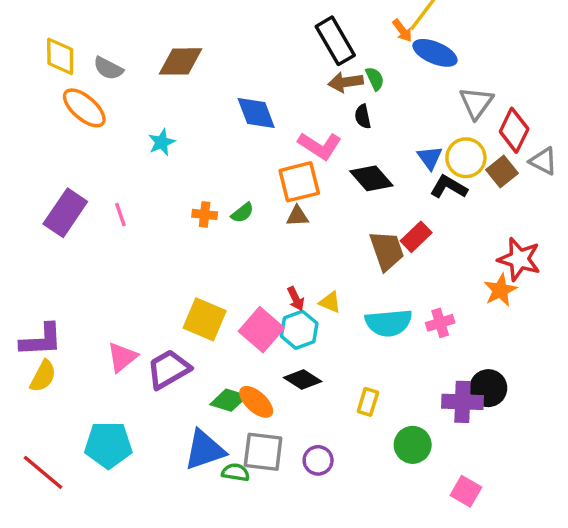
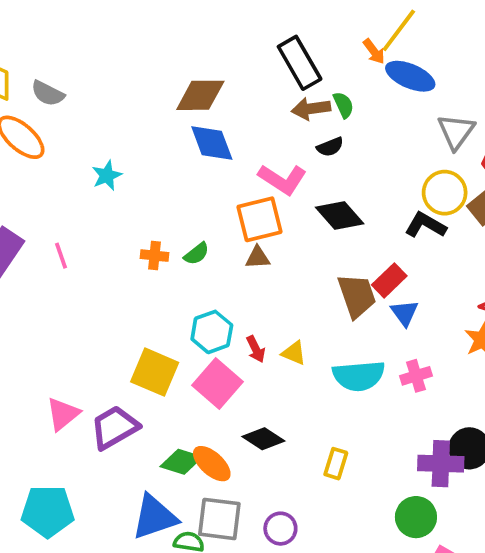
brown diamond: (181, 61) -> (200, 95), moved
black semicircle: (363, 116) -> (330, 147), turned -100
blue triangle: (430, 158) -> (405, 313), moved
cyan hexagon: (299, 330) -> (212, 332), moved
green circle: (413, 445) -> (416, 517), moved

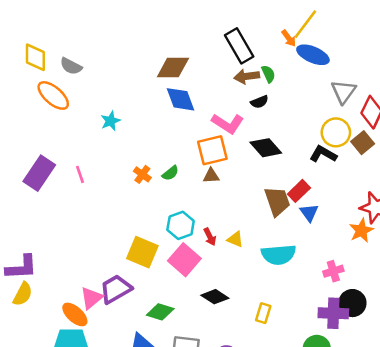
orange cross: (155, 256) -> (142, 174), turned 30
pink cross: (416, 376) -> (333, 271), moved
pink triangle: (63, 414) -> (91, 298), moved
orange ellipse: (212, 464) -> (75, 314), moved

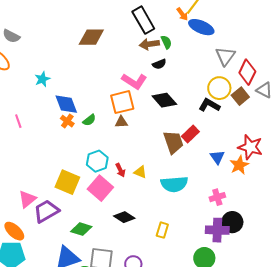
blue diamond: (181, 99) -> (66, 104), moved
blue triangle: (309, 213) -> (217, 157), moved
pink triangle: (91, 298) -> (27, 199), moved

